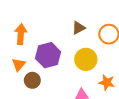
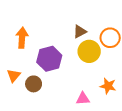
yellow circle: (86, 59) -> (89, 51), moved
orange triangle: (19, 65) -> (14, 76), moved

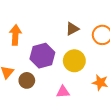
yellow circle: (89, 51) -> (74, 61), moved
pink triangle: (83, 99) -> (63, 92), moved

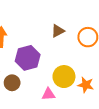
yellow circle: (74, 61) -> (64, 77), moved

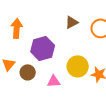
pink triangle: (48, 94) -> (54, 81), moved

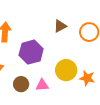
brown circle: (28, 72) -> (21, 84), moved

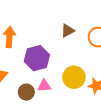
pink triangle: (42, 85) -> (44, 86), moved

